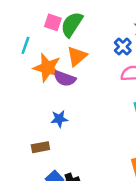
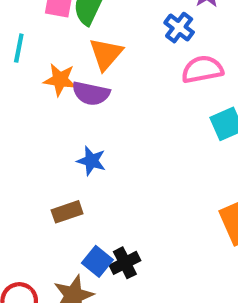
orange star: (47, 68) -> (60, 80), size x0.7
blue star: (59, 119) -> (91, 161), turned 30

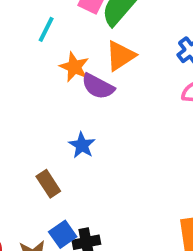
brown rectangle: (67, 212) -> (48, 184), turned 60

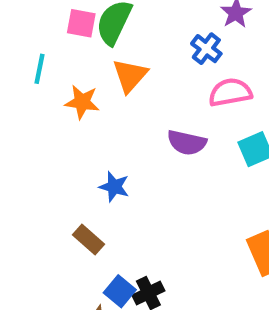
purple semicircle: (98, 86) -> (187, 143), moved

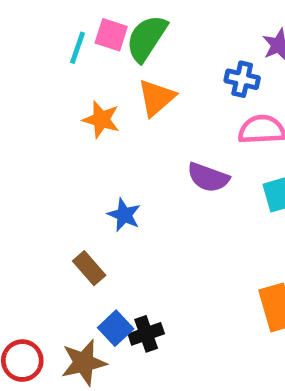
blue cross: (206, 49) -> (242, 79), turned -32
cyan line: (39, 69) -> (78, 48), moved

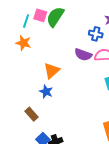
orange triangle: (156, 98) -> (52, 71), moved
orange star: (101, 119) -> (23, 43), moved
purple semicircle: (208, 177) -> (83, 55), moved

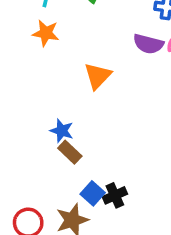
blue star: (46, 92) -> (62, 131), moved

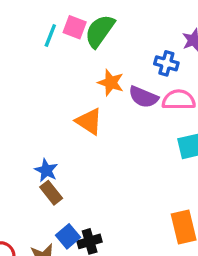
orange star: (46, 33) -> (111, 83), moved
orange triangle: (98, 76) -> (89, 121), turned -48

